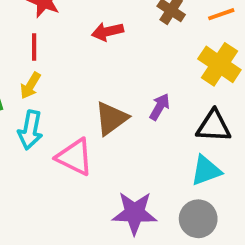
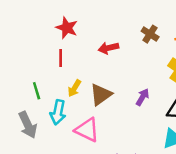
yellow arrow: (30, 86) -> (74, 88), moved
brown triangle: (111, 118) -> (101, 95), moved

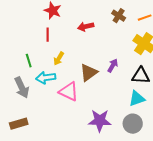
brown triangle: (101, 95) -> (89, 73), moved
cyan arrow: (58, 112) -> (46, 78), turned 72

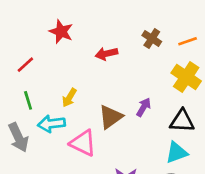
red line: (48, 35) -> (25, 65), moved, turned 48

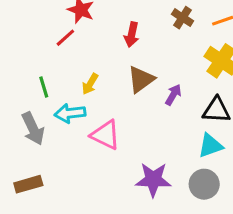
red arrow: (106, 54) -> (132, 35), turned -65
red line: (25, 65) -> (65, 38), moved
brown triangle: (111, 117) -> (141, 79), moved

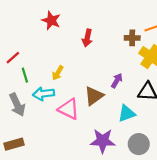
brown cross: (183, 18) -> (132, 38), moved, turned -32
red line: (65, 38) -> (13, 58), moved
brown triangle: (141, 79) -> (94, 96), moved
cyan triangle: (210, 146) -> (127, 113), moved

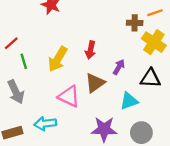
red arrow: (87, 38) -> (90, 50), moved
yellow arrow: (58, 73) -> (58, 59), size x1.6
cyan arrow: (44, 94) -> (45, 124), moved

